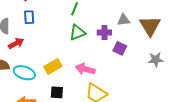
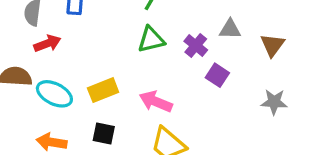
brown triangle: (150, 26) -> (272, 45), size x0.7
purple cross: (104, 32) -> (196, 46), turned 32

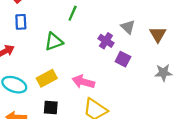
gray triangle: (230, 29) -> (128, 27), turned 49
green triangle: (151, 40) -> (54, 42), moved

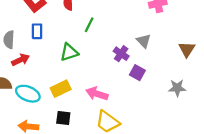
brown triangle: (158, 34) -> (187, 49), moved

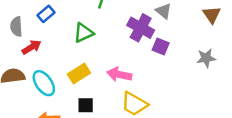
blue rectangle: (37, 31) -> (46, 14), turned 56
purple cross: (121, 54) -> (141, 28), size x1.5
cyan ellipse: (28, 94) -> (44, 83), turned 40

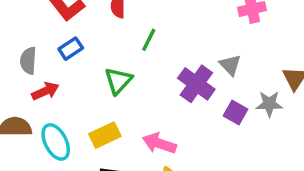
green triangle: (84, 33) -> (118, 81), turned -30
purple square: (161, 46) -> (235, 112), moved
gray star: (206, 58) -> (269, 104), moved

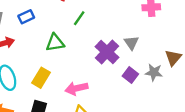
green triangle: (118, 81) -> (55, 43), turned 30
yellow rectangle: (105, 135) -> (41, 78), turned -42
pink arrow: (159, 143) -> (77, 88), turned -40

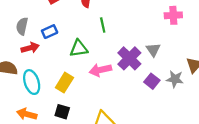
blue rectangle: (26, 17) -> (50, 32), moved
green line: (79, 18) -> (103, 25), turned -48
pink arrow: (77, 88) -> (100, 70), moved

